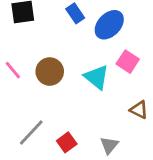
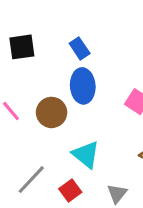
blue ellipse: (109, 25) -> (83, 86), moved, turned -48
cyan triangle: (96, 77) -> (86, 155), moved

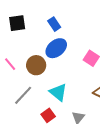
blue ellipse: (83, 86) -> (56, 48), turned 55
gray line: (31, 180) -> (23, 95), moved

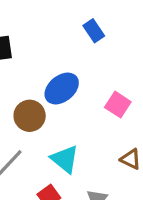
blue rectangle: (54, 24) -> (94, 31), moved

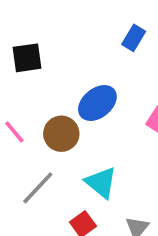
blue rectangle: (94, 31) -> (134, 38), turned 65

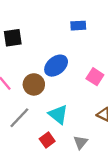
blue rectangle: (134, 38) -> (78, 26), turned 56

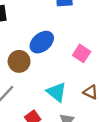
cyan triangle: (58, 114) -> (57, 92), moved

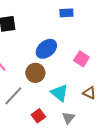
brown circle: (19, 61) -> (35, 73), moved

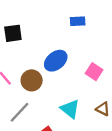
brown circle: (35, 73) -> (32, 80), moved

